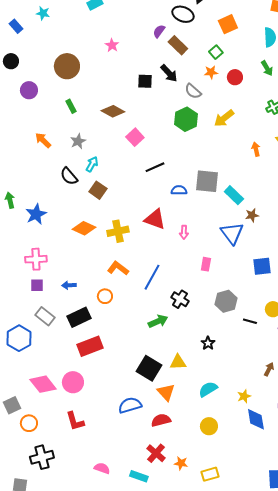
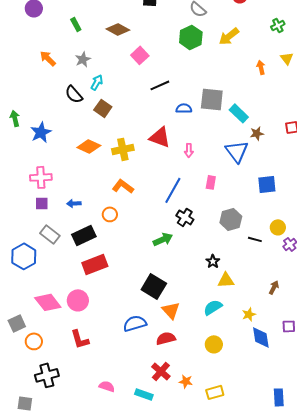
blue line: (152, 277) -> (173, 190), moved
yellow triangle: (178, 362) -> (226, 280), moved

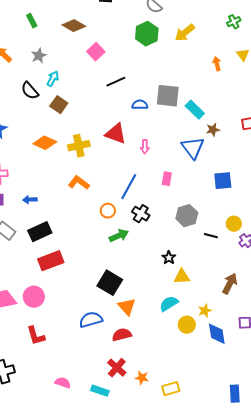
orange circle: (110, 214) -> (108, 211), moved
brown arrow: (274, 287) -> (230, 284), size x1.5
yellow circle: (214, 344) -> (187, 325), moved

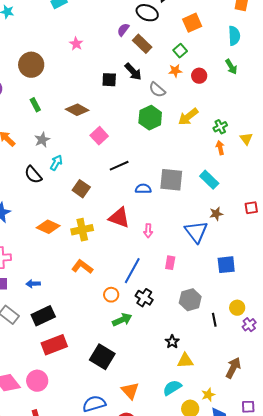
green cross: (234, 22) -> (220, 127), moved
brown square: (59, 105) -> (81, 189), moved
cyan rectangle: (195, 110) -> (209, 180), moved
black line: (211, 236) -> (214, 320), turned 64
black square: (110, 283) -> (102, 357), moved

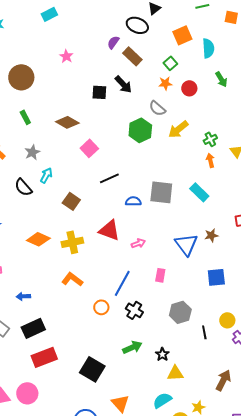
cyan semicircle: (234, 36) -> (208, 48), moved
gray semicircle: (157, 90) -> (157, 108), moved
brown star: (216, 214) -> (211, 235), moved
pink arrow: (148, 231) -> (138, 243), turned -112
green arrow: (122, 320) -> (132, 347), moved

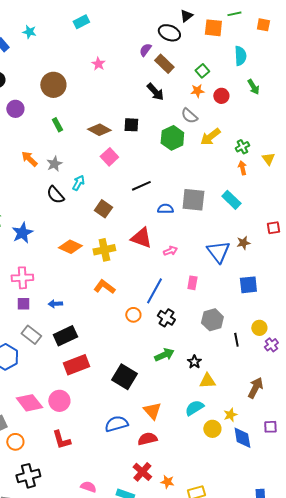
orange square: (182, 35) -> (213, 28), moved, turned 30
black square: (99, 92) -> (131, 125), moved
pink square: (89, 148) -> (109, 157), moved
gray star: (32, 152) -> (54, 164), moved

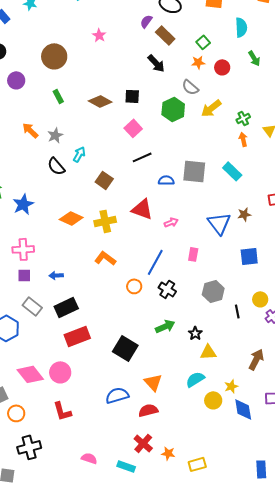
pink square: (109, 157) -> (133, 128), moved

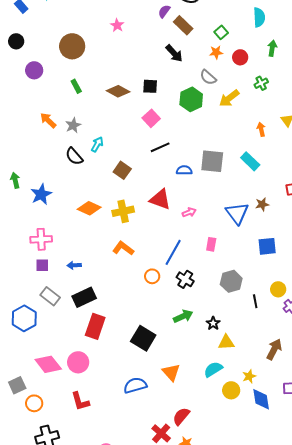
green arrow: (254, 58) -> (272, 48), turned -140
green cross: (243, 118) -> (261, 83), moved
red rectangle: (77, 336) -> (95, 326), turned -50
red semicircle: (148, 410) -> (181, 416), moved, turned -36

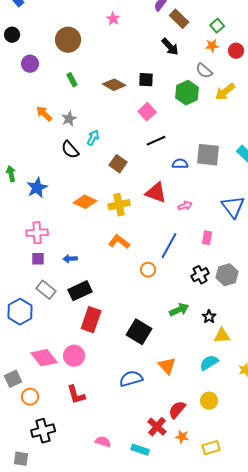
black cross: (185, 279) -> (200, 275), moved, turned 30
yellow circle: (231, 390) -> (209, 401), moved

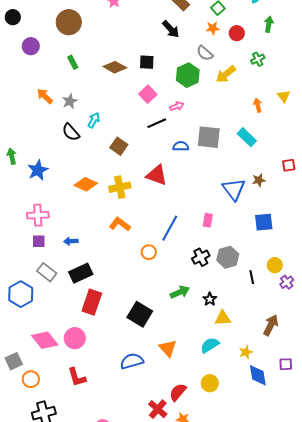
pink arrow: (185, 206) -> (177, 106), moved

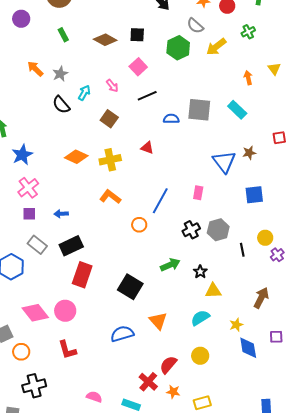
pink arrow: (177, 106) -> (112, 86), moved, turned 72
blue star: (38, 170) -> (22, 155), moved
red triangle: (157, 175) -> (147, 148), size x0.6
pink cross: (38, 215) -> (28, 188), turned -35

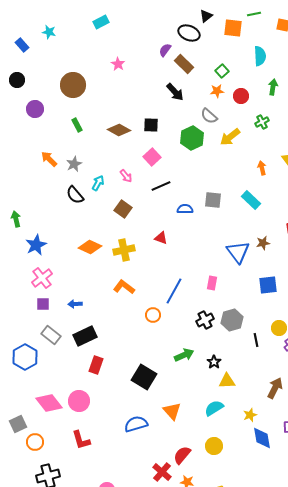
gray square: (199, 110) -> (213, 200), size x0.7
red rectangle: (82, 275) -> (96, 365), size x0.7

